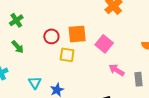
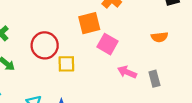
orange square: (77, 34) -> (89, 23), moved
red circle: (51, 36) -> (45, 45), size x1.5

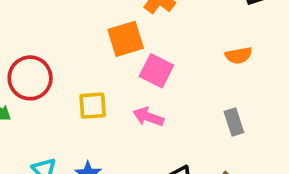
red circle: (45, 45) -> (30, 78), moved
pink arrow: (127, 72) -> (148, 117), moved

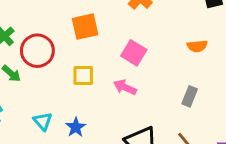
orange square: (126, 39) -> (85, 27), moved
gray rectangle: (234, 122) -> (190, 96), turned 36

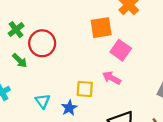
orange square: (85, 27) -> (101, 28), moved
yellow square: (83, 75) -> (85, 89), moved

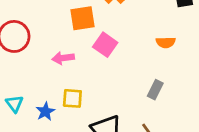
pink arrow: (112, 78) -> (63, 58), moved, turned -36
yellow square: (85, 89) -> (72, 98), moved

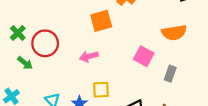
orange semicircle: (166, 42) -> (174, 33), size x1.5
pink square: (105, 45) -> (144, 56), moved

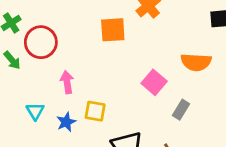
pink arrow: (89, 56) -> (67, 82), moved, turned 84

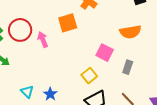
red circle: (41, 42) -> (20, 30), moved
pink arrow: (67, 82) -> (43, 40), moved
yellow square: (95, 111) -> (89, 76), moved, turned -35

